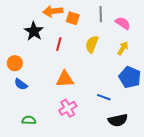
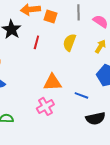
orange triangle: (65, 79) -> (52, 82), moved

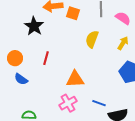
red line: (36, 42) -> (46, 58), moved
blue line: (81, 95) -> (99, 103), moved

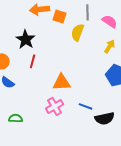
black star: (34, 26) -> (26, 39), moved
yellow semicircle: (92, 39) -> (78, 32), moved

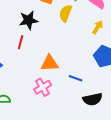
black star: (26, 39) -> (29, 20), moved, turned 30
blue line: (86, 106) -> (76, 78), moved

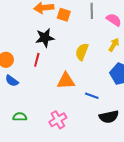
yellow semicircle: (66, 13) -> (82, 52), moved
pink cross: (43, 87) -> (58, 120), moved

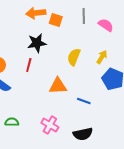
yellow arrow: (114, 45) -> (102, 57), moved
black semicircle: (109, 117) -> (83, 134), moved
pink cross: (58, 120) -> (50, 125), turned -30

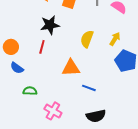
blue line: (84, 101) -> (89, 88), moved
green semicircle: (12, 122) -> (30, 91), moved
pink cross: (50, 125) -> (53, 111), moved

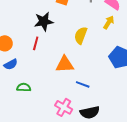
yellow arrow: (115, 39) -> (109, 22), moved
blue semicircle: (17, 68) -> (11, 64), turned -64
pink cross: (53, 111) -> (64, 107), moved

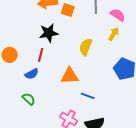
blue semicircle: (11, 64) -> (32, 74), moved
green semicircle: (24, 87) -> (29, 99), turned 40

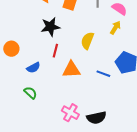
red line: (41, 55) -> (55, 51), moved
blue line: (88, 96) -> (103, 74), moved

